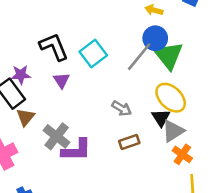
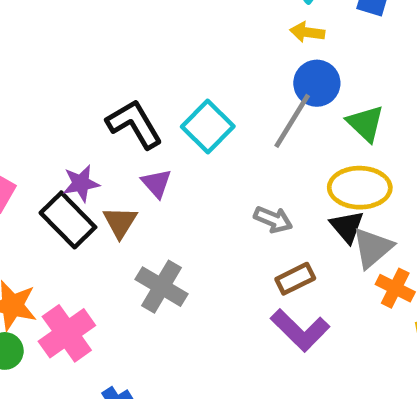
green triangle: (169, 55) -> (365, 123), moved, size x0.7
yellow ellipse: (171, 98) -> (360, 188), turned -36
brown triangle: (25, 117) -> (120, 222), moved
purple L-shape: (76, 150) -> (300, 330), moved, turned 52

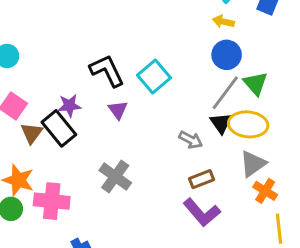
gray line: (292, 121) -> (225, 93), moved
brown triangle: (120, 222) -> (32, 133), moved
black triangle: (347, 227) -> (221, 123), moved
pink cross: (67, 333) -> (52, 201), turned 36

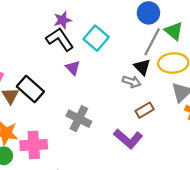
purple star: (69, 106) -> (62, 20), moved
black triangle: (221, 123) -> (142, 67), moved
purple L-shape: (202, 212) -> (128, 139), moved

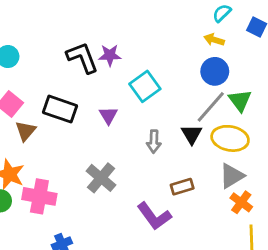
black L-shape: (60, 39) -> (82, 58), moved
gray arrow: (132, 82) -> (154, 142), moved, turned 60
black rectangle: (30, 89) -> (60, 109), moved, turned -36

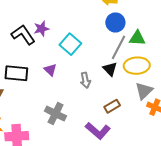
green triangle: (240, 100) -> (137, 38), turned -36

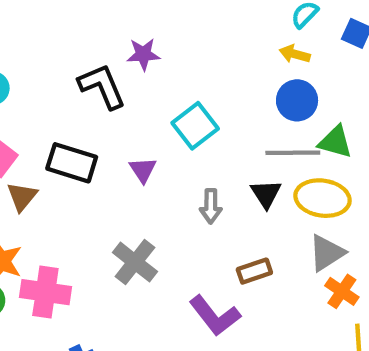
purple star: (41, 29) -> (143, 54), moved
gray line: (119, 47) -> (293, 153), turned 50

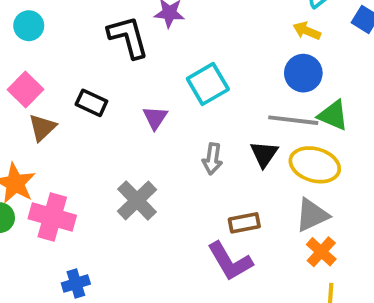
black rectangle: (72, 163) -> (91, 103), size x0.7
purple L-shape: (215, 316) -> (230, 261), moved

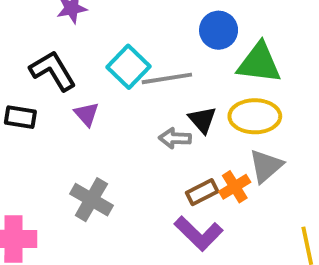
black L-shape: (128, 37) -> (53, 71), moved
green triangle: (333, 115) -> (259, 63), size x1.4
gray line: (293, 120) -> (167, 78), moved
gray arrow: (212, 159) -> (175, 138), moved, turned 100
orange cross: (321, 252) -> (235, 187), moved, turned 32

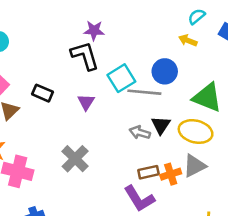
blue circle: (219, 30) -> (165, 71), moved
black L-shape: (53, 71) -> (85, 56), moved

